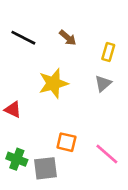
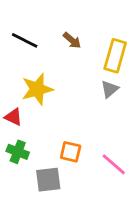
yellow rectangle: (108, 52) -> (115, 56), size x1.6
yellow star: (53, 83) -> (37, 89), moved
green cross: (17, 159) -> (18, 152), moved

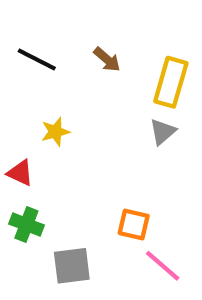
yellow star: (37, 89) -> (55, 132), size x0.6
orange square: (71, 152) -> (134, 225), moved
pink line: (114, 164) -> (163, 266), moved

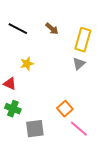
orange square: (134, 225) -> (65, 109), turned 35

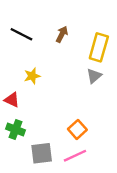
brown arrow: (52, 29) -> (62, 34), turned -104
pink line: (79, 129) -> (75, 156), moved, turned -66

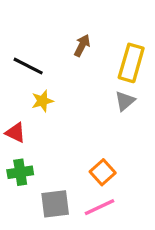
black line: (21, 34) -> (28, 66), moved
green cross: (15, 129) -> (20, 172), turned -30

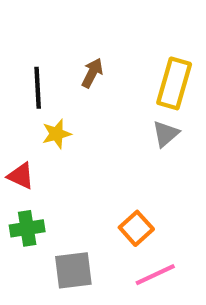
brown arrow: (82, 45) -> (92, 73), moved
black line: (28, 66) -> (38, 88), turned 60
pink line: (99, 207) -> (155, 275), moved

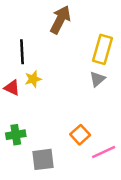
brown arrow: (92, 73) -> (60, 20), moved, size x1.6
red triangle: (21, 176) -> (12, 88), moved
pink line: (155, 275) -> (104, 152), moved

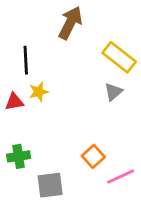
yellow rectangle: (102, 49) -> (119, 57), turned -68
red triangle: (12, 88) -> (14, 102), turned -35

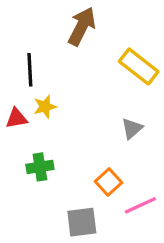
gray triangle: (113, 92) -> (132, 128), moved
green cross: (19, 156) -> (40, 167), moved
gray square: (50, 185) -> (82, 222), moved

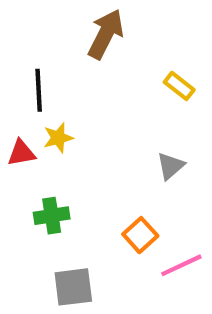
yellow rectangle: (139, 66) -> (179, 86), size x0.6
gray square: (82, 222) -> (73, 287), moved

